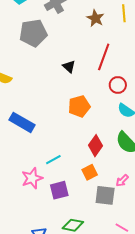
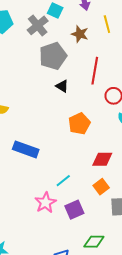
gray pentagon: (33, 33) -> (53, 56), moved
red diamond: (95, 146) -> (102, 159), turned 65

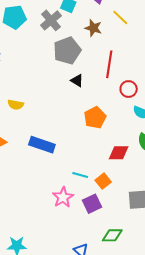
yellow line: (107, 24) -> (120, 17), turned -30
cyan line: (63, 181) -> (80, 175), turned 56
orange square: (101, 187) -> (103, 181), moved

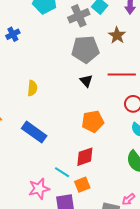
red line: (109, 64) -> (122, 75), turned 64
yellow semicircle: (16, 105) -> (32, 88), moved, turned -112
red diamond: (119, 153) -> (85, 157), moved, turned -35

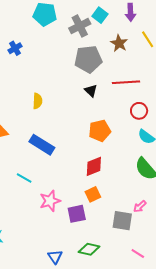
cyan line: (62, 172) -> (24, 178), moved

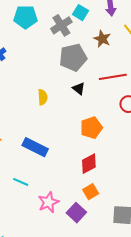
yellow semicircle: (37, 101) -> (43, 97), moved
purple square: (77, 214) -> (76, 213), turned -30

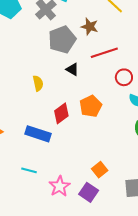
brown star: (102, 39) -> (90, 27), moved
red diamond: (89, 164) -> (61, 113), moved

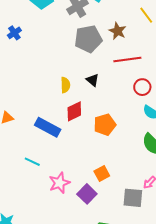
black triangle: (72, 69) -> (93, 80), moved
yellow semicircle: (38, 83) -> (65, 85), moved
orange pentagon: (91, 106) -> (105, 125), moved

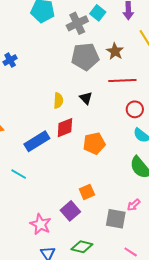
blue cross: (14, 33) -> (10, 60), moved
blue rectangle: (48, 127) -> (37, 141), turned -65
pink star: (59, 183) -> (40, 224), moved, turned -30

